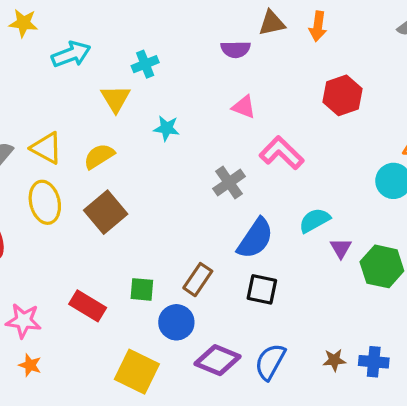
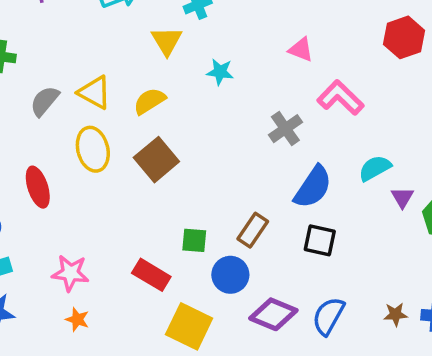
red rectangle: (88, 306) -> (151, 275), moved

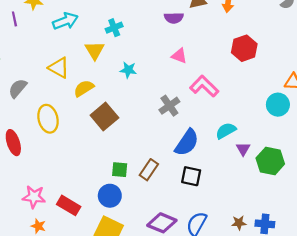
yellow triangle: (95, 92) -> (59, 68), moved
brown square: (156, 160) -> (104, 117), moved
green square: (194, 240) -> (120, 170), moved
red rectangle: (151, 275) -> (69, 205), moved
blue circle: (230, 275) -> (110, 196), moved

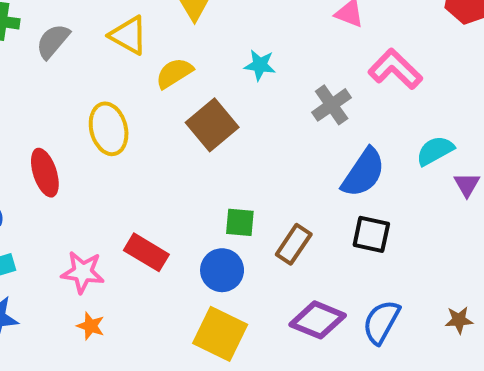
cyan star: (128, 70) -> (260, 65), moved
gray semicircle: (18, 88) -> (53, 41), moved
brown rectangle: (149, 170) -> (294, 244), moved
red rectangle: (69, 205) -> (146, 252), moved

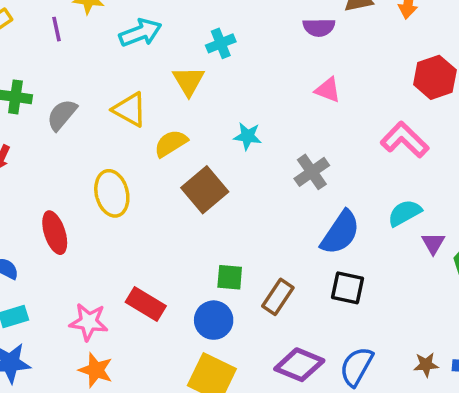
pink L-shape: (395, 69) -> (405, 140), moved
orange star: (91, 326) -> (96, 370), size x1.4

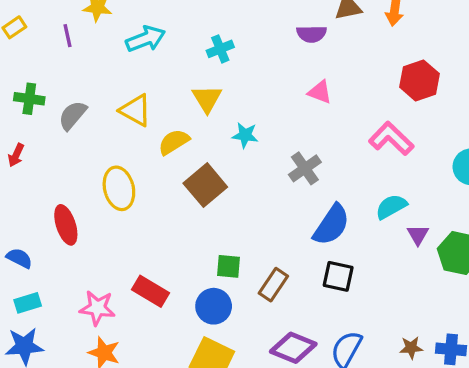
yellow triangle: (189, 81) -> (207, 99), moved

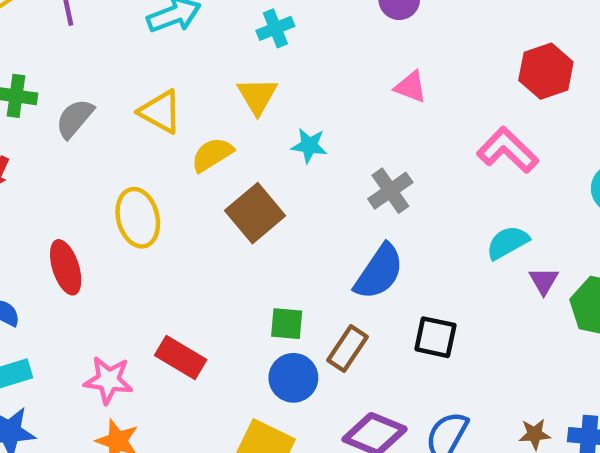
blue semicircle: (331, 225) -> (379, 272), moved
blue circle: (214, 306) -> (293, 378), moved

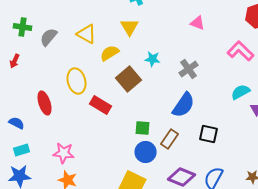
cyan star: (309, 146) -> (153, 59), moved
red rectangle: (181, 358) -> (101, 105), moved

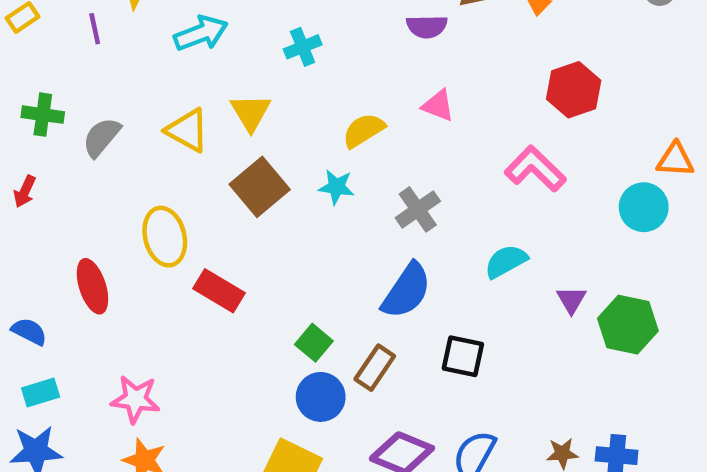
yellow triangle: (130, 27) -> (251, 112), moved
yellow semicircle: (110, 53) -> (364, 130), moved
brown square: (129, 79) -> (260, 187), moved
cyan semicircle: (241, 92) -> (506, 261), moved
green square: (143, 128) -> (314, 343), turned 35

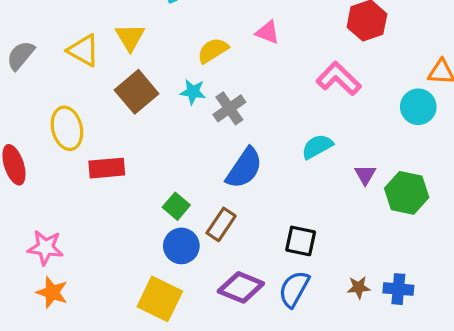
gray cross: (418, 209) -> (229, 108), moved
red rectangle: (219, 291) -> (107, 168), turned -36
black square: (463, 356) -> (301, 241), moved

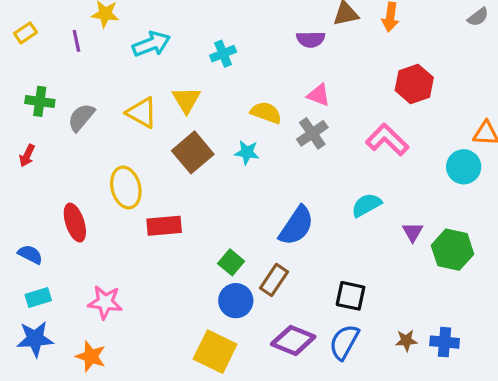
yellow semicircle: (213, 50) -> (266, 113), turned 52
gray cross: (229, 108) -> (312, 133), moved
orange star: (52, 292) -> (91, 356), moved

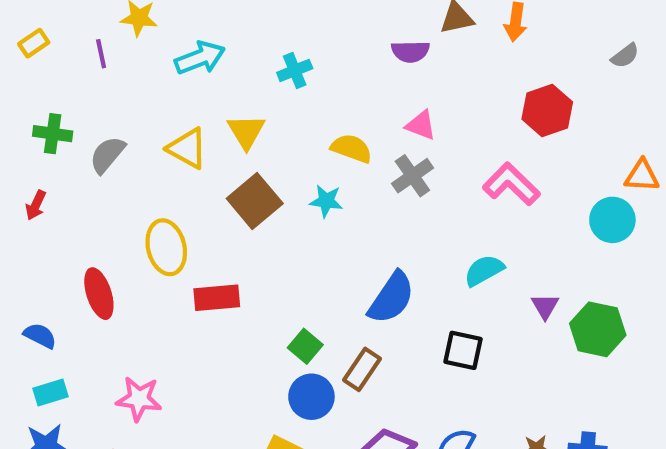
gray semicircle: (478, 17) -> (625, 56), moved
black square: (351, 296) -> (463, 350), moved

